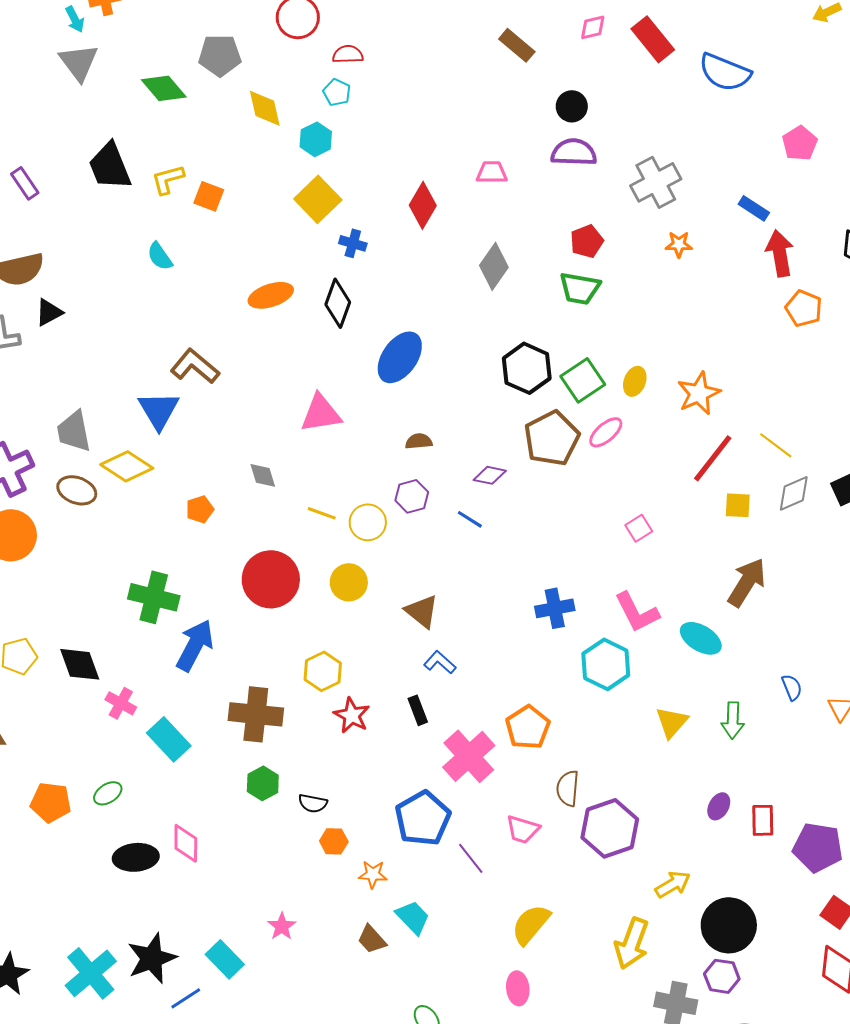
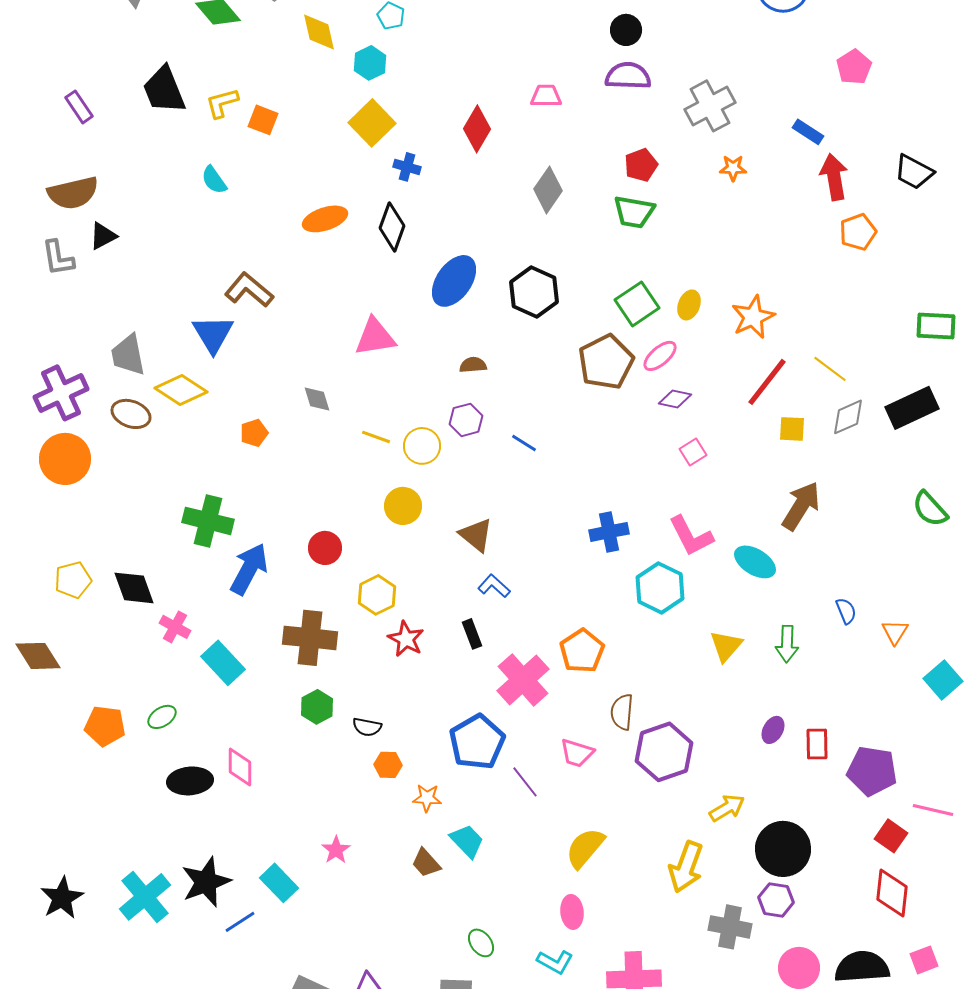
orange pentagon: (804, 308) -> (858, 232), turned 30
black hexagon: (527, 368) -> (534, 292), moved
purple diamond: (490, 475) -> (675, 399), moved
red circle: (271, 579) -> (325, 548), moved, size x0.6

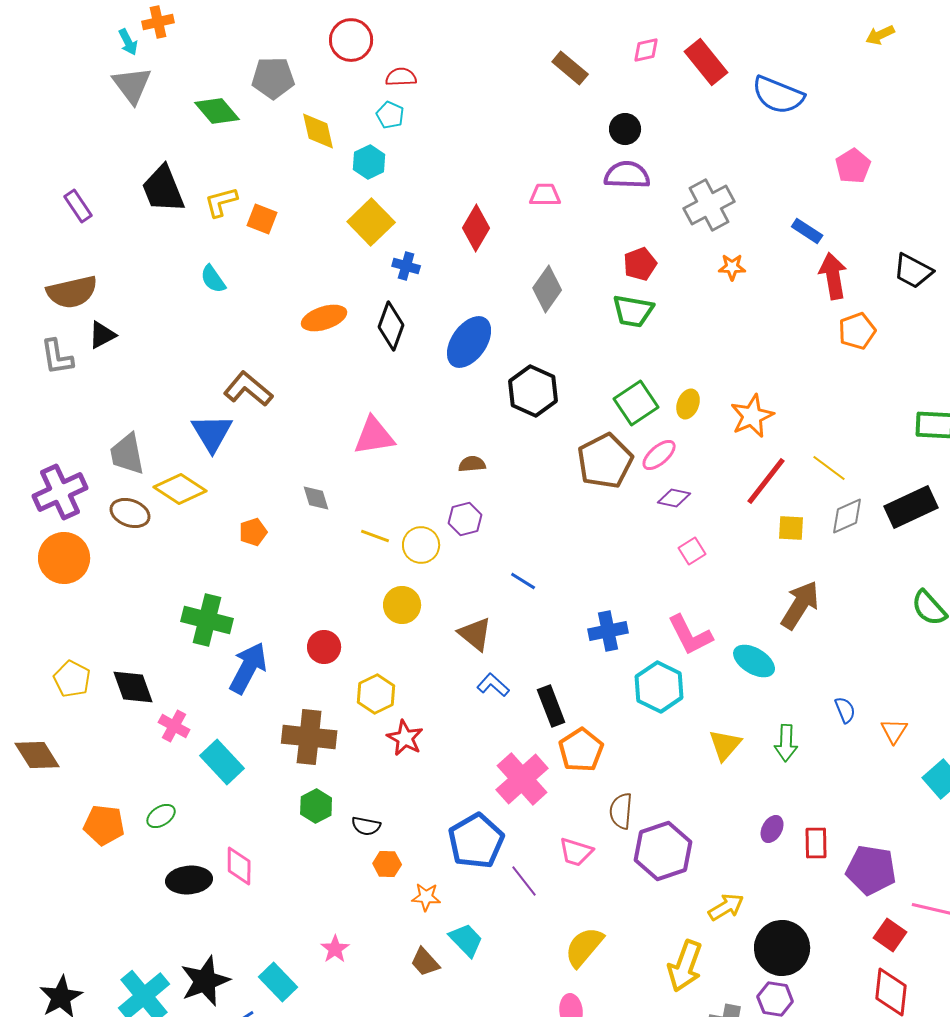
blue ellipse: (454, 281) -> (469, 342), moved
blue line: (524, 443) -> (523, 581), moved
yellow pentagon: (73, 580) -> (72, 679), turned -30
black rectangle: (472, 634) -> (551, 706), moved, size x1.4

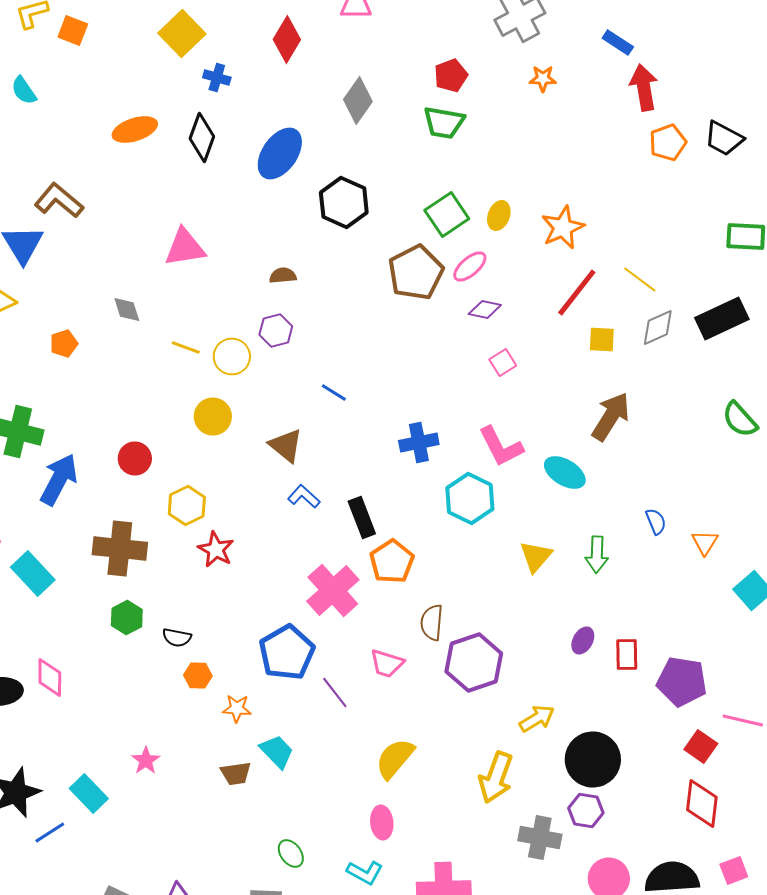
black trapezoid: (913, 271) -> (724, 138), moved
brown trapezoid: (425, 962) -> (236, 774), turned -56

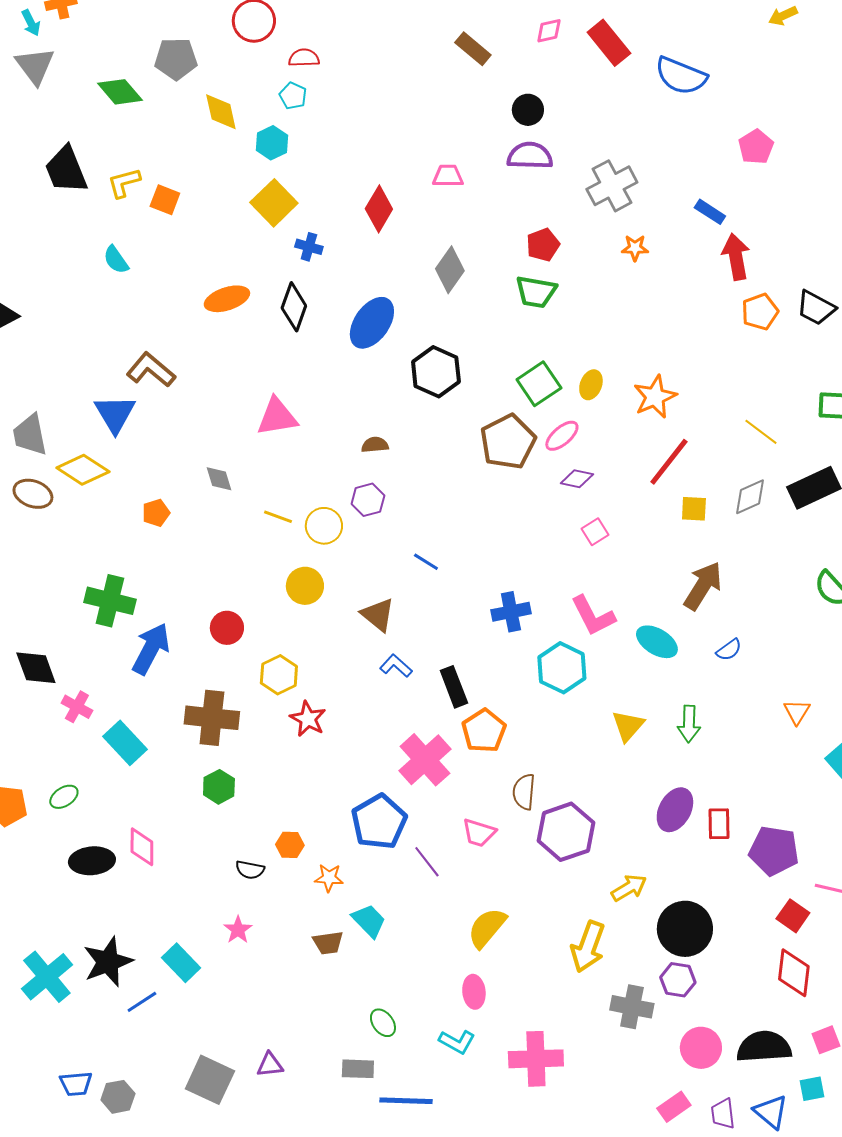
yellow line: (640, 280) -> (761, 432), moved
blue semicircle: (656, 522) -> (729, 650), moved, turned 76
black semicircle: (177, 638) -> (250, 870), moved
purple ellipse: (583, 640) -> (675, 810), size x1.6

